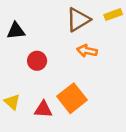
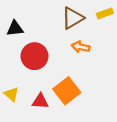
red circle: (37, 61) -> (35, 56), size x1.5

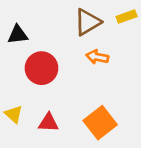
orange square: (67, 91) -> (100, 123), moved

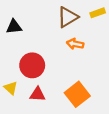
red circle: (41, 68) -> (32, 65), moved

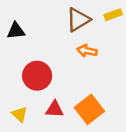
yellow triangle: (11, 88) -> (20, 114), moved
red triangle: (38, 94) -> (55, 109), moved

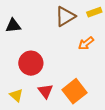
orange arrow: (87, 51) -> (86, 43), moved, turned -49
red triangle: (55, 109) -> (45, 91), turned 49

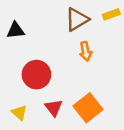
orange arrow: (86, 43) -> (86, 51), moved, turned -63

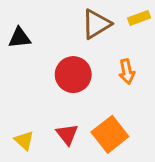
orange arrow: (86, 51) -> (127, 71), moved
red circle: (36, 75) -> (73, 75), moved

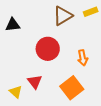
orange arrow: (127, 71) -> (83, 58), moved
red triangle: (67, 134) -> (35, 82), moved

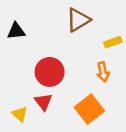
yellow rectangle: (91, 12) -> (113, 42), moved
red circle: (48, 49) -> (50, 72), moved

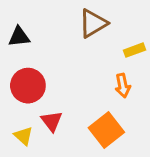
red circle: (50, 72) -> (28, 86), moved

